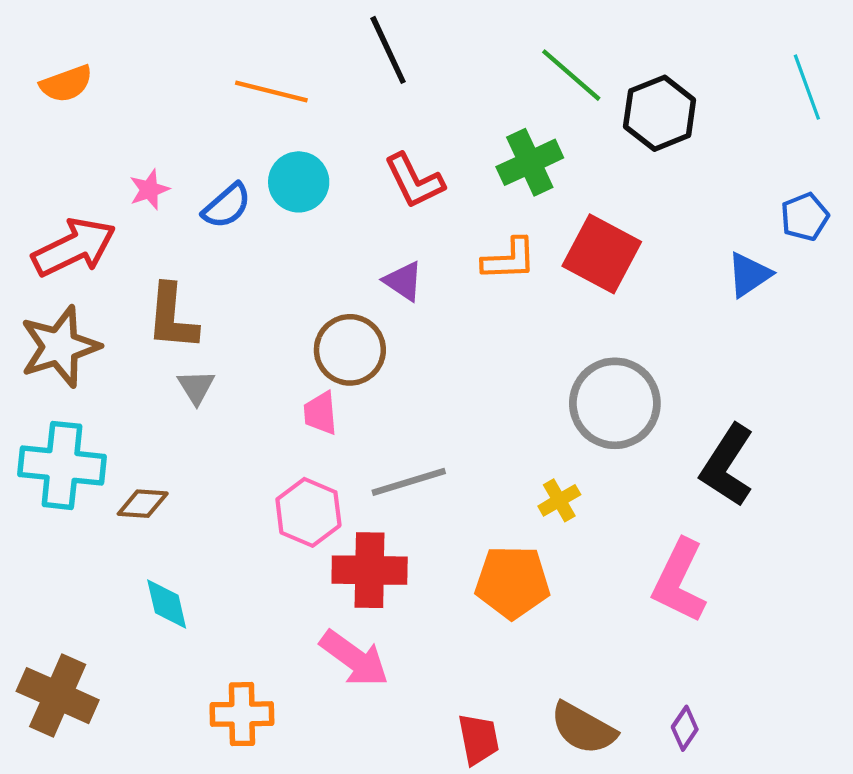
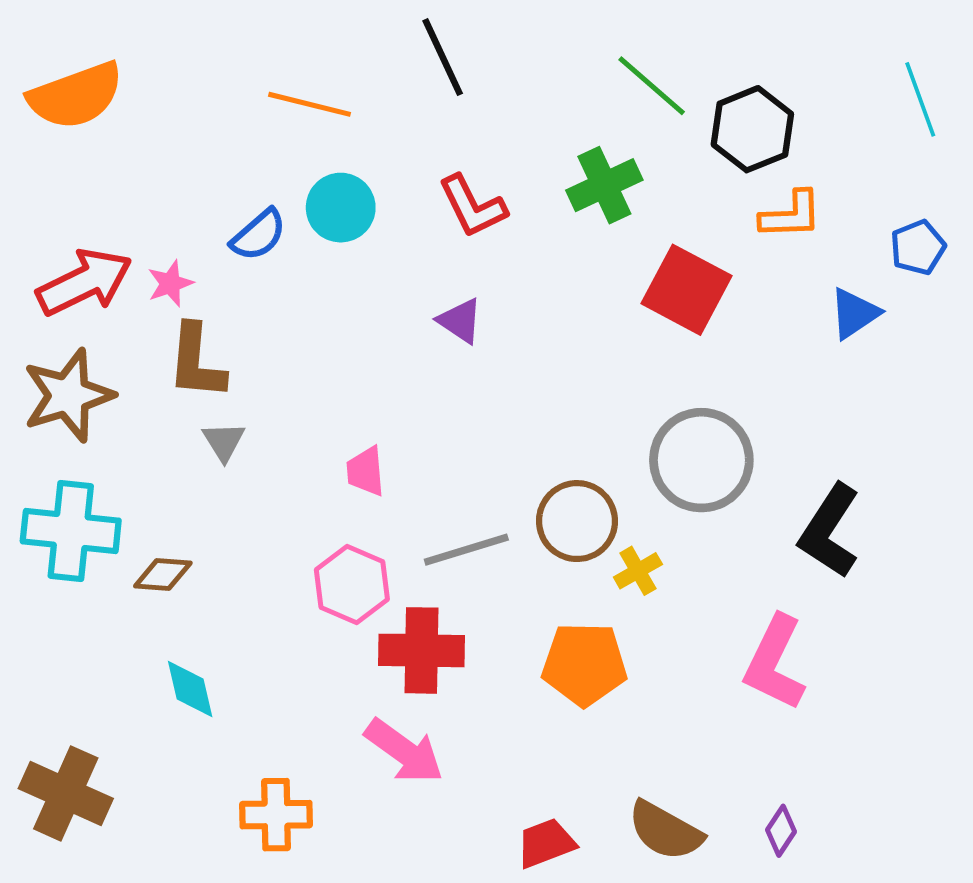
orange semicircle: (66, 84) -> (76, 96), size x1.6
pink star: (149, 190) -> (170, 283), moved
orange L-shape: (509, 259) -> (791, 215), moved
brown circle: (350, 350) -> (577, 521), moved
red trapezoid: (479, 739) -> (546, 843), turned -100

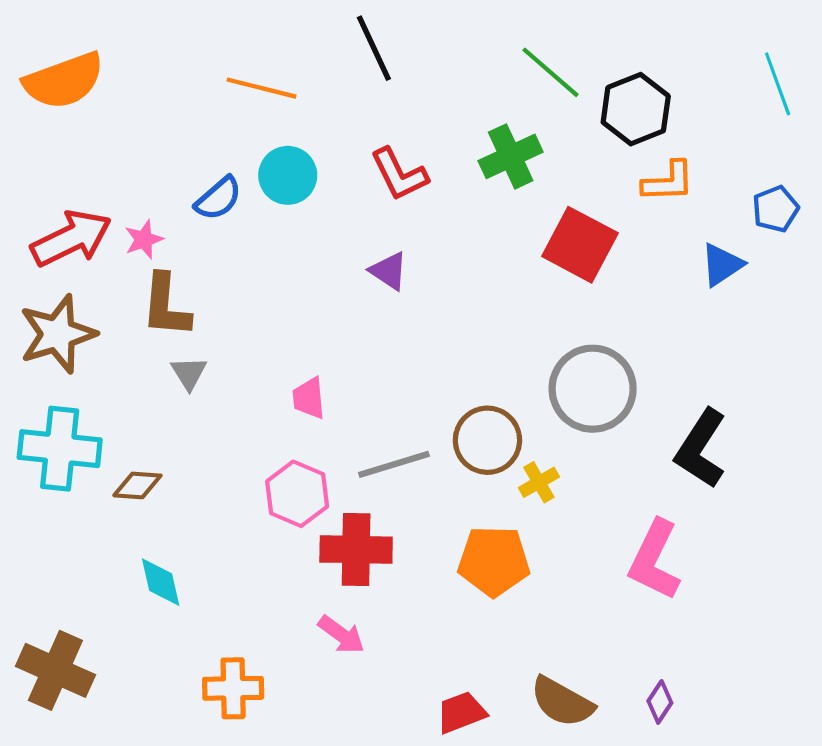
pink arrow: (404, 751) -> (341, 635), size x0.7

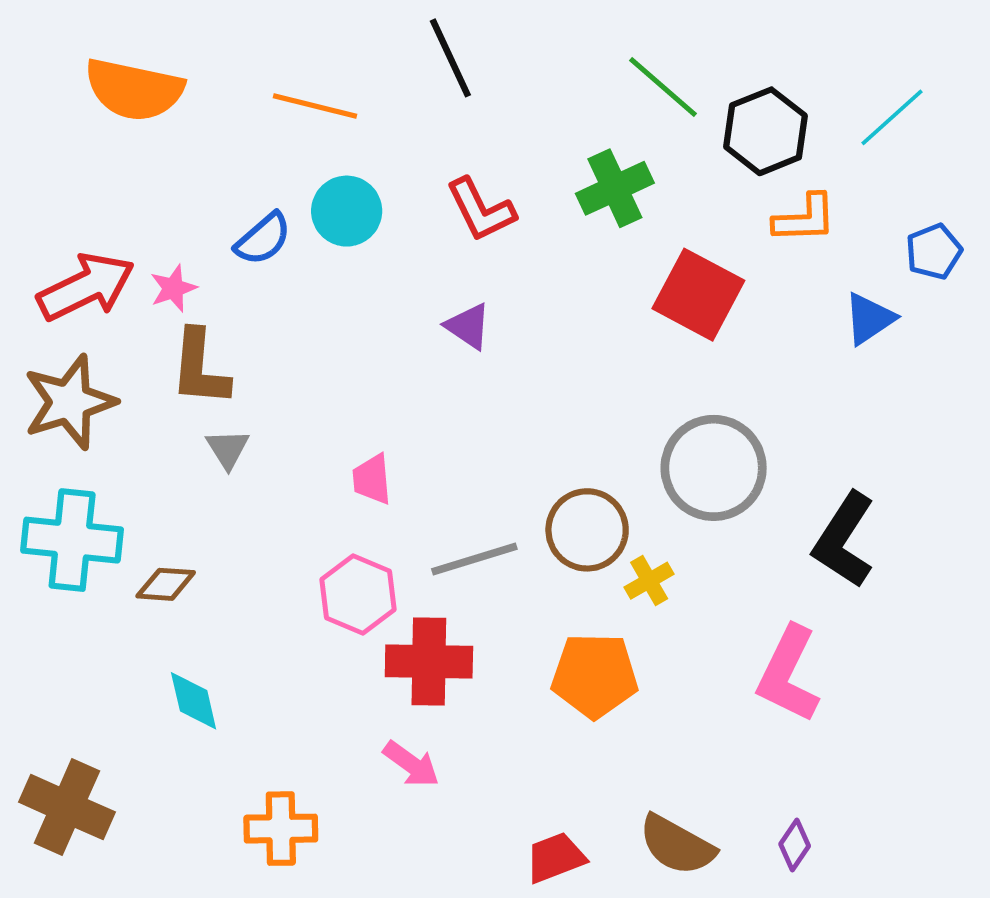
orange semicircle: (64, 81) -> (134, 90), moved, turned 32
cyan line: (778, 84) -> (892, 117), moved, turned 68

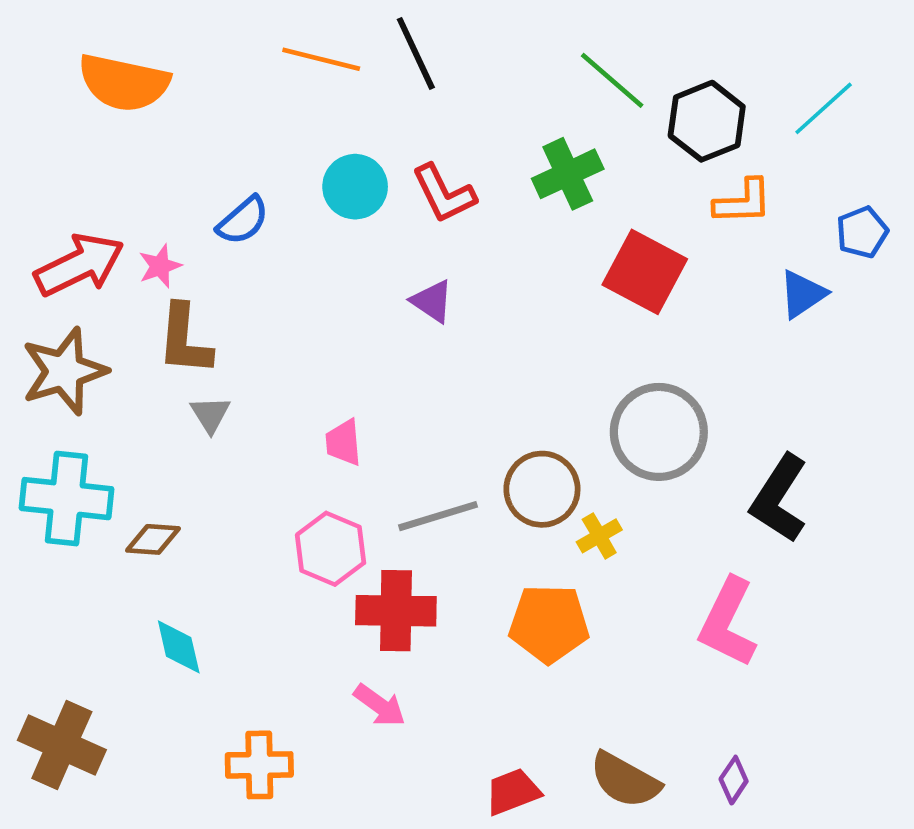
orange line: (315, 106) -> (321, 59), moved
cyan circle: (347, 211) -> (355, 187), moved

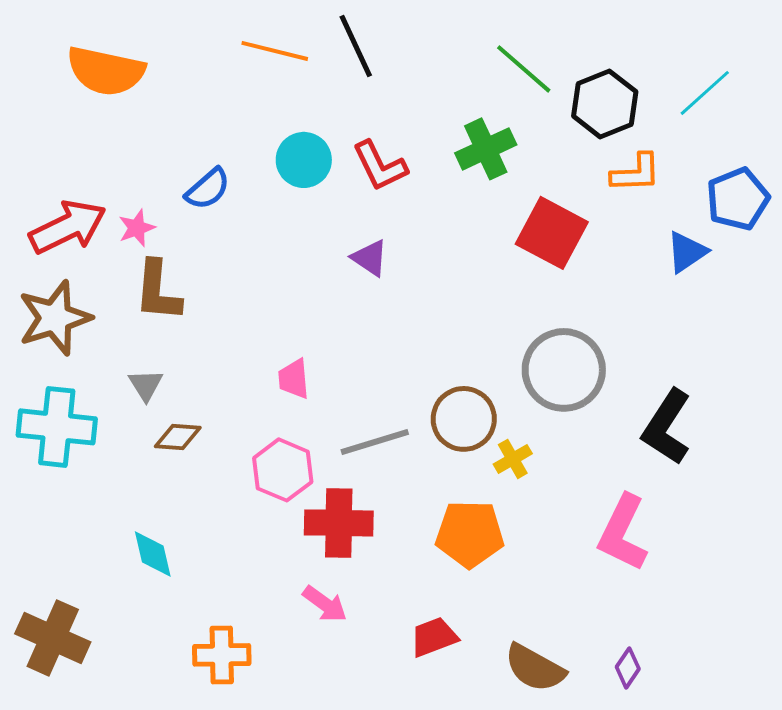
blue pentagon: (862, 232) -> (738, 199), size x1.4
gray triangle: (210, 414) -> (146, 385), moved
brown diamond: (153, 539) -> (178, 437), moved
red trapezoid: (513, 792) -> (434, 637), moved

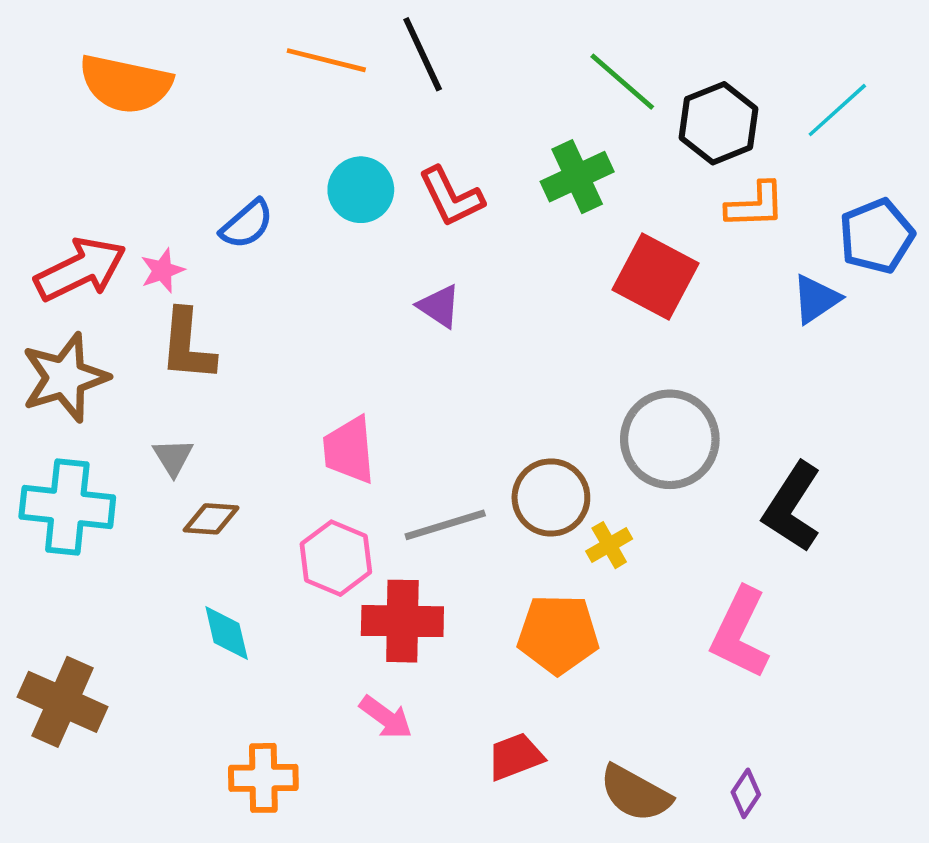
pink trapezoid: (294, 379) -> (349, 450), size x1.4
cyan diamond: (153, 554) -> (227, 633), moved
brown cross: (53, 638) -> (63, 702), moved

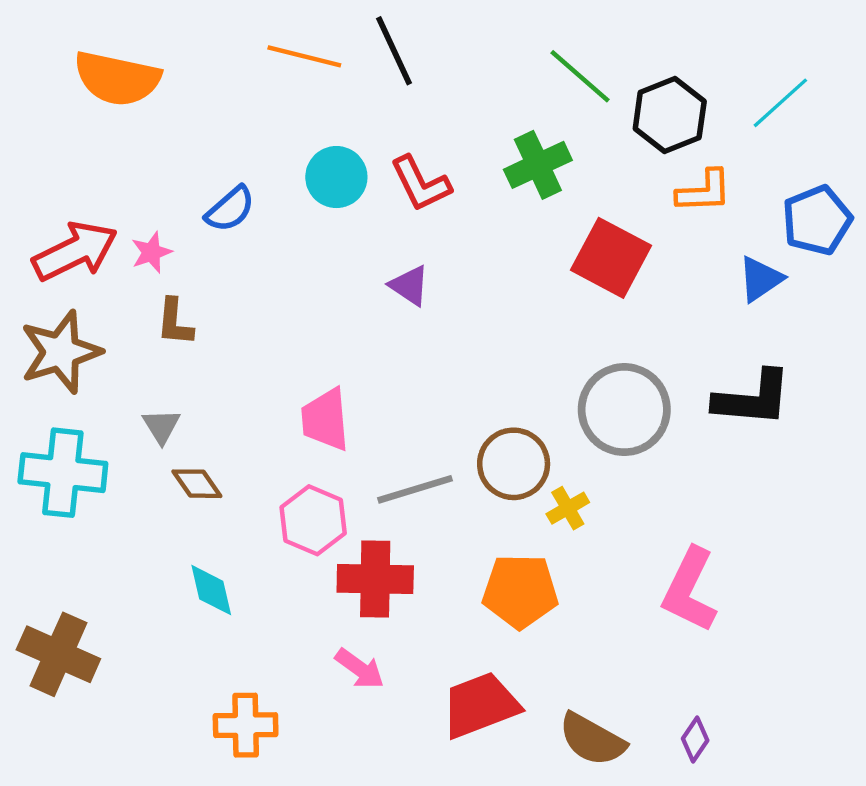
brown L-shape: (187, 345) -> (175, 322), size x0.7
black L-shape: (792, 507) -> (753, 398), moved, turned -118
brown diamond: (211, 519) -> (197, 484), turned 51
red trapezoid: (515, 757) -> (480, 705), size x1.5

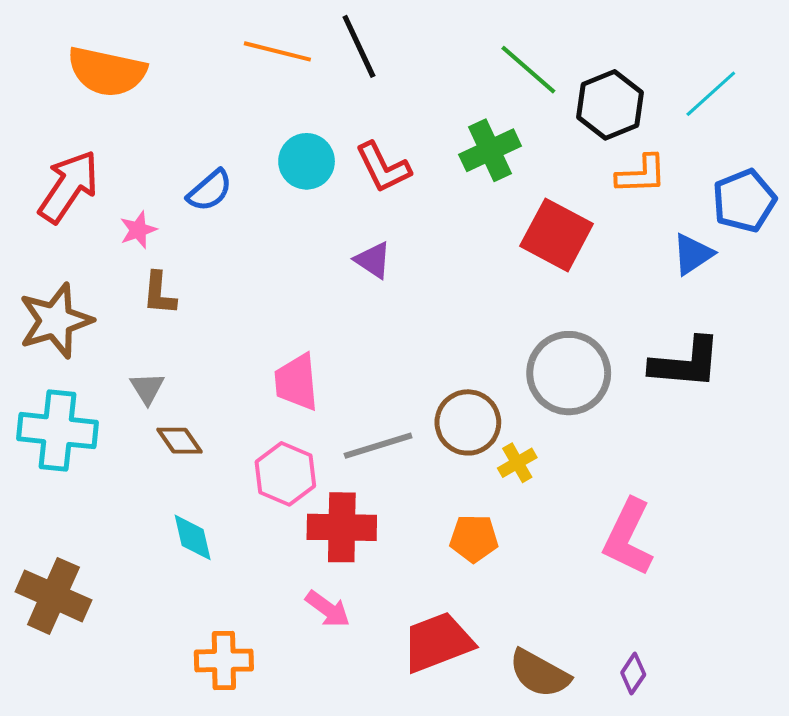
red arrow: (75, 251) -> (69, 187), moved, turned -30
orange pentagon: (520, 591) -> (474, 538), size x0.7

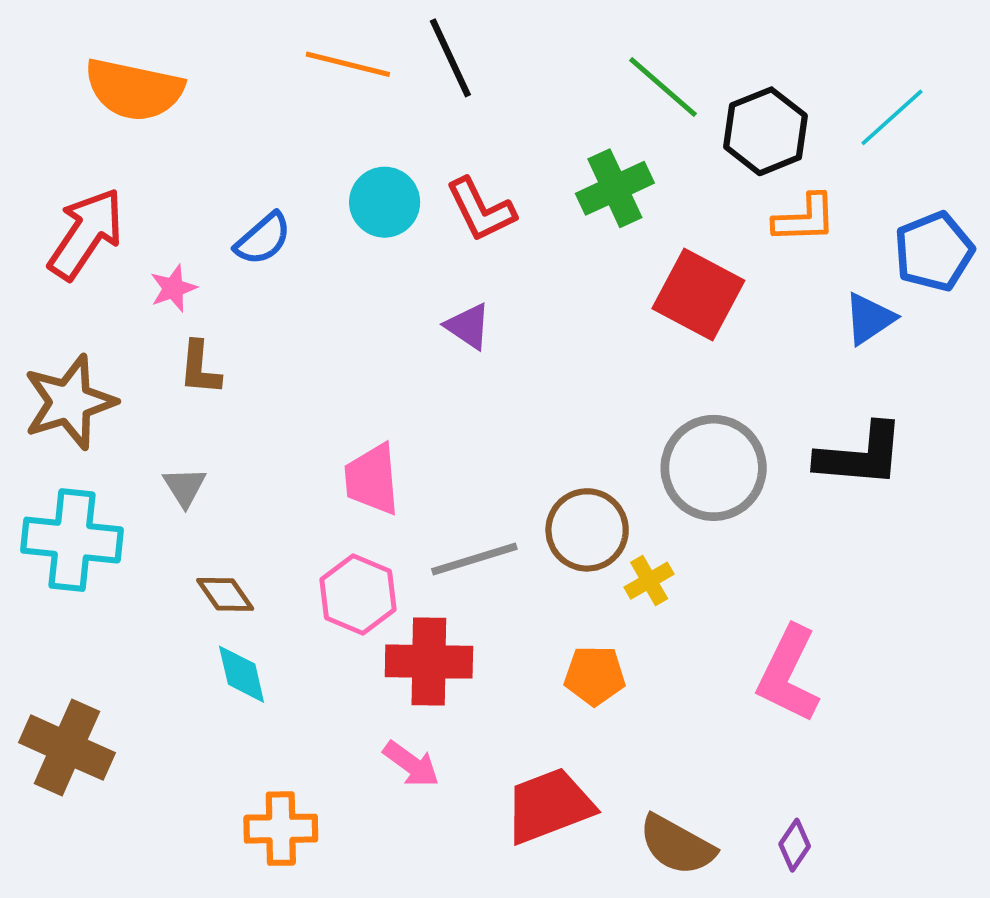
brown diamond: (179, 441) -> (225, 594), moved

